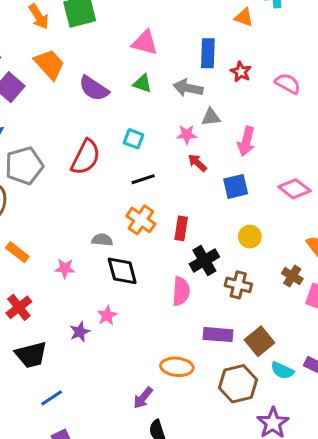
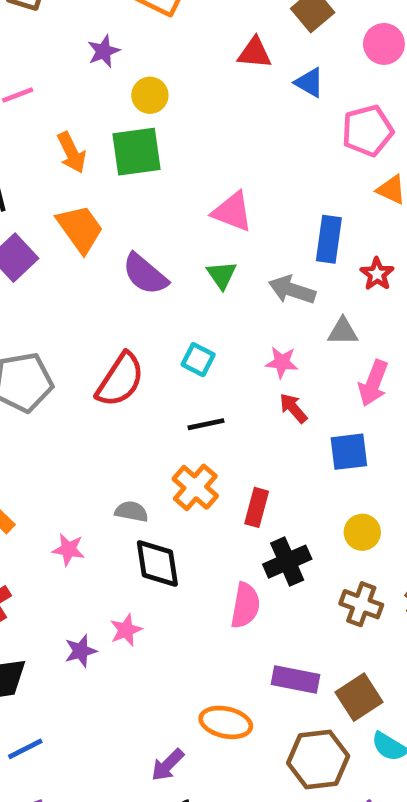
green triangle: (142, 83) -> (222, 275), turned 30
gray triangle: (211, 117) -> (343, 331), moved
brown cross: (238, 285) -> (361, 604), moved

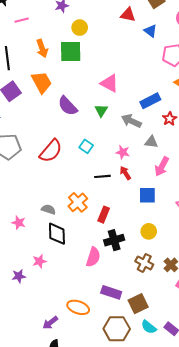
blue rectangle: (329, 239) -> (150, 101), turned 48
black line: (206, 424) -> (102, 176), moved
purple star: (81, 651) -> (19, 276), moved

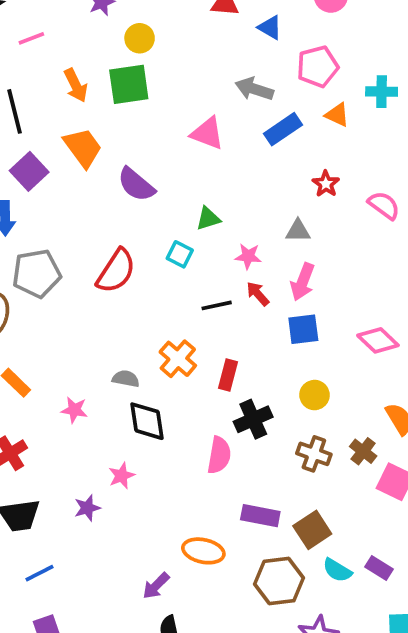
blue rectangle: (150, 101) -> (283, 129), moved
green triangle: (101, 110) -> (208, 219), moved, turned 48
gray arrow: (131, 121) -> (254, 89), moved
pink arrow: (162, 166) -> (303, 282), moved

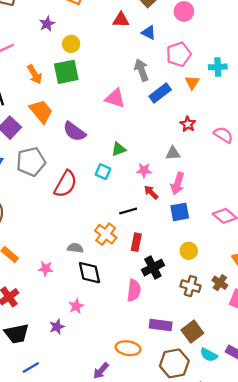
gray arrow: (254, 89) -> (142, 70), turned 55
orange triangle: (337, 115) -> (192, 82), turned 42
gray pentagon: (37, 273) -> (31, 162), moved
black line: (217, 305) -> (128, 211), moved

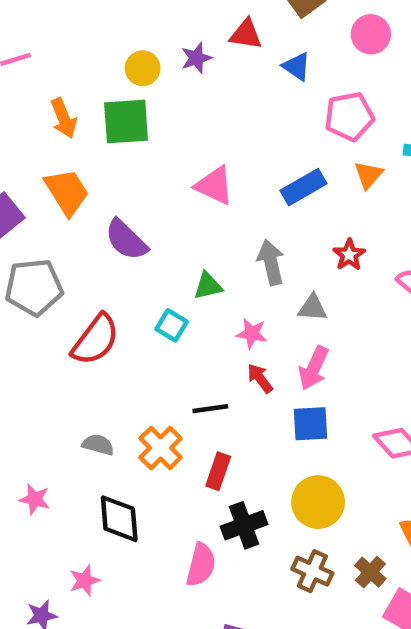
purple star: (47, 24) -> (196, 58), moved
gray arrow: (142, 70) -> (271, 262), moved
gray semicircle: (75, 248) -> (98, 445), moved
yellow circle: (189, 251) -> (318, 502), size x1.5

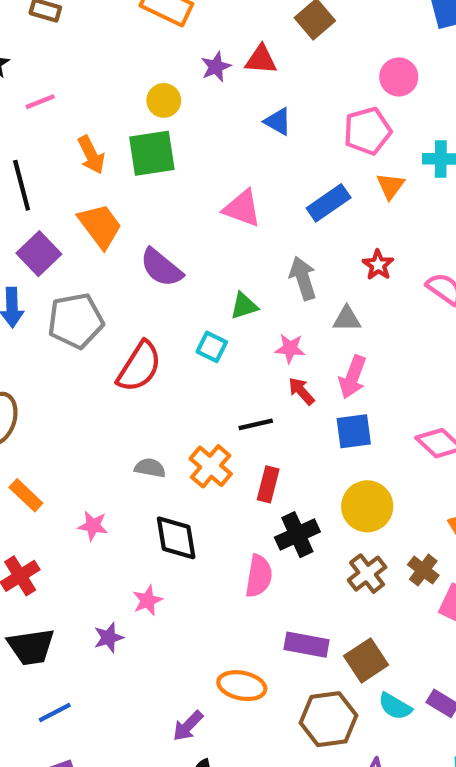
pink circle: (371, 34) -> (399, 77), moved
purple star: (196, 58) -> (216, 67), moved
blue triangle: (297, 66) -> (278, 121), moved
brown cross: (312, 571) -> (367, 574), turned 33

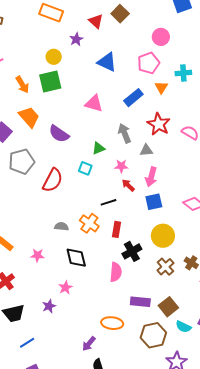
red triangle: (261, 60) -> (96, 21), moved, turned 42
blue triangle: (278, 121) -> (107, 62), size x1.5
red star: (378, 265) -> (159, 124), size x1.6

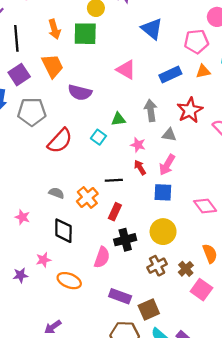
orange triangle: (161, 87) -> (203, 71), turned 32
purple semicircle: (59, 134) -> (80, 93), turned -35
orange ellipse: (112, 323) -> (69, 281), moved

